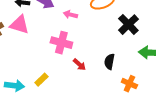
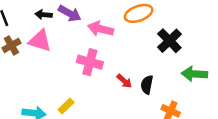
pink arrow: (70, 15) -> (101, 29), size x1.5
red arrow: (79, 65) -> (124, 81), moved

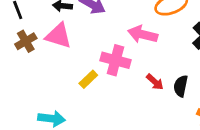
pink arrow: (101, 29) -> (143, 34), moved
yellow rectangle: (66, 106) -> (88, 79), moved

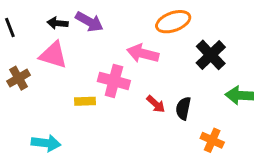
brown cross: (26, 41) -> (19, 78), moved
yellow rectangle: (88, 79) -> (85, 101), turned 42

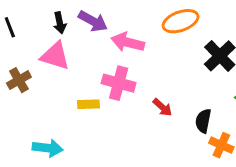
black arrow: (58, 23) -> (60, 23), turned -108
pink arrow: (143, 53) -> (128, 42), moved
black semicircle: (183, 108) -> (203, 121), moved

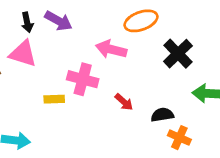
pink arrow: (128, 42) -> (111, 49), moved
black semicircle: (203, 121) -> (162, 115), turned 70

